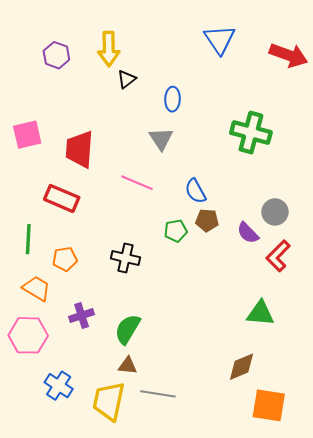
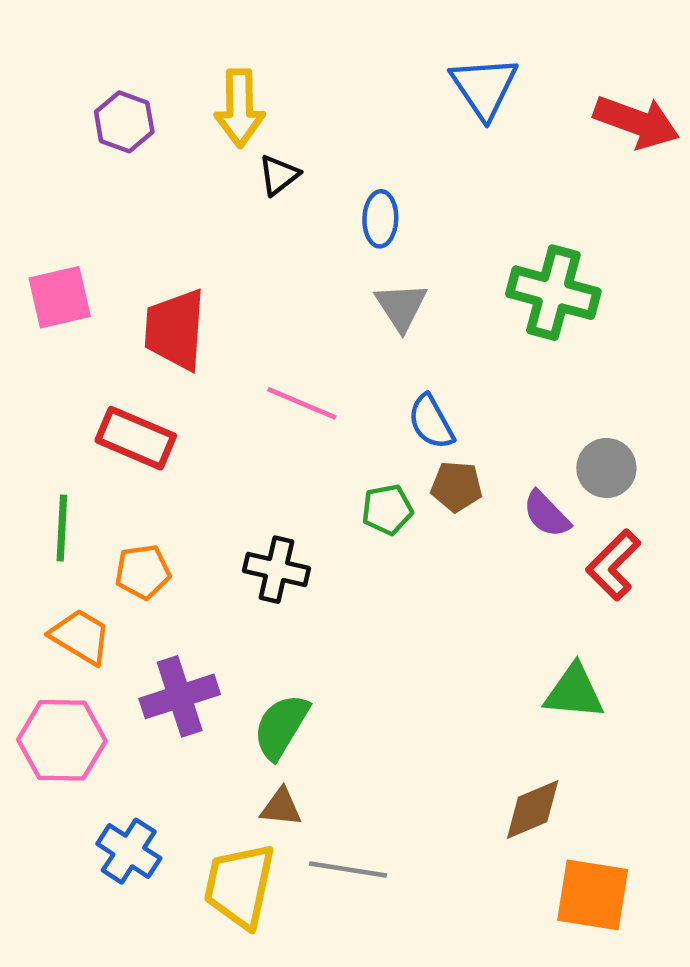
gray triangle: (161, 139) -> (401, 307), moved
purple cross: (82, 315) -> (180, 696), size x1.4

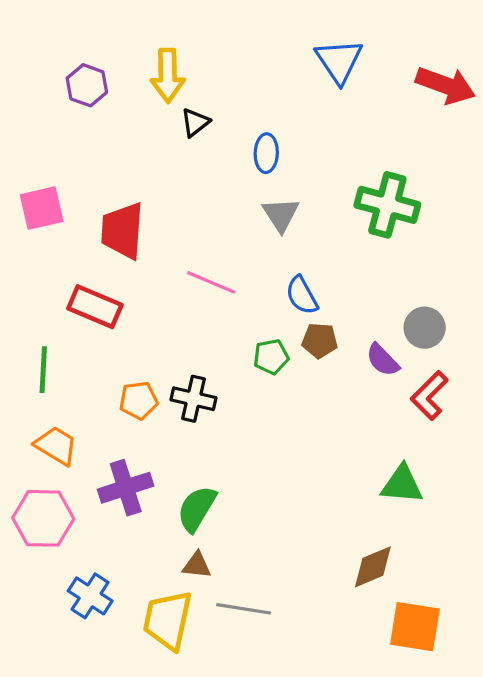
orange pentagon: (143, 572) -> (139, 400), moved

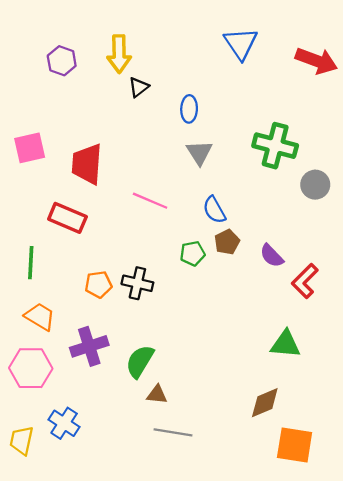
gray circle: (425, 328) -> (315, 185), moved
brown pentagon: (320, 341) -> (227, 242), turned -30
brown triangle: (197, 565) -> (157, 395), moved
yellow trapezoid: (168, 620) -> (22, 440), moved, size x0.7

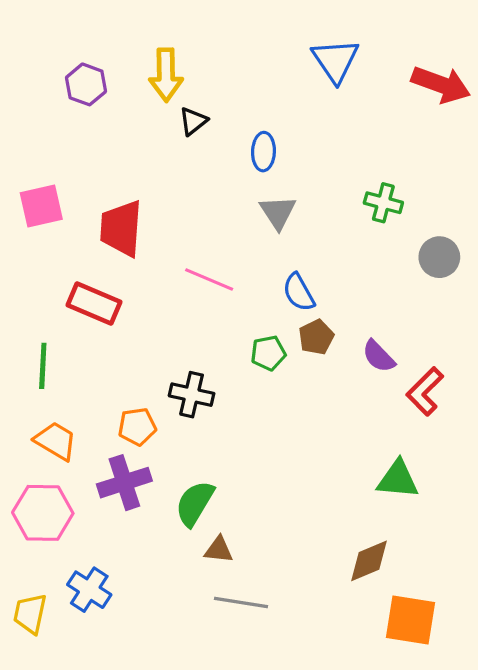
green cross: (275, 146) -> (383, 203), size x0.6
orange pentagon: (98, 284) -> (137, 427), moved

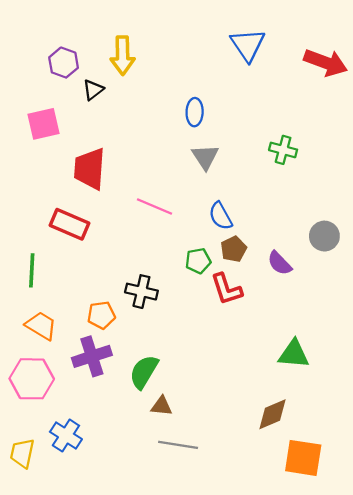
black triangle: (193, 121) -> (93, 90), moved
pink square: (41, 206) -> (44, 124), moved
gray circle: (439, 257) -> (324, 236), moved
red L-shape: (425, 391) -> (226, 289), moved, turned -63

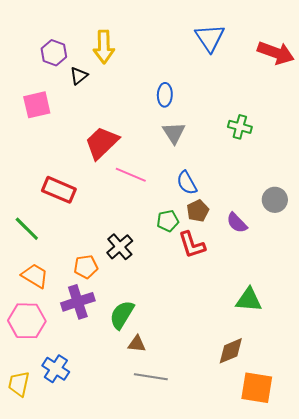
red trapezoid: (90, 169) -> (102, 143), moved, turned 42
green line: (32, 270) -> (27, 229), turned -48
black cross: (141, 292) -> (120, 247), turned 36

